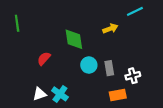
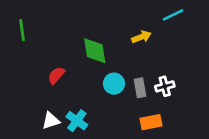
white cross: (133, 76) -> (165, 86), moved

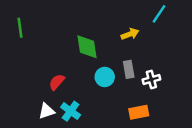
cyan line: (173, 15) -> (159, 14), turned -30
red semicircle: (56, 75) -> (57, 82), moved
gray rectangle: (140, 88) -> (129, 69), moved

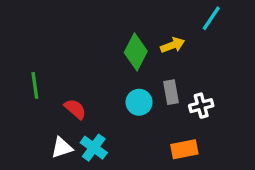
green line: (20, 28) -> (35, 85), moved
green diamond: (87, 47) -> (136, 52), moved, turned 36
red semicircle: (57, 82) -> (75, 109), turned 90

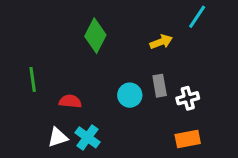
green diamond: (136, 52) -> (95, 36), moved
red semicircle: (75, 109) -> (70, 101), turned -35
orange rectangle: (184, 149) -> (188, 139), moved

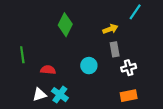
gray rectangle: (160, 86) -> (115, 49), moved

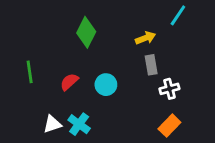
cyan circle: (89, 66) -> (106, 85), moved
red semicircle: (48, 70) -> (69, 82), moved, turned -48
orange rectangle: (129, 96) -> (169, 126), turned -35

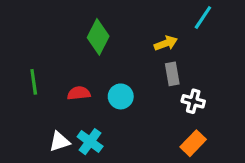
red semicircle: (69, 82) -> (79, 93), turned 36
white cross: (169, 89) -> (193, 101), turned 30

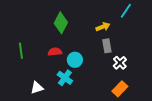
red semicircle: (79, 93) -> (55, 52), moved
white cross: (193, 101) -> (120, 63), turned 32
cyan cross: (90, 142) -> (65, 78), moved

